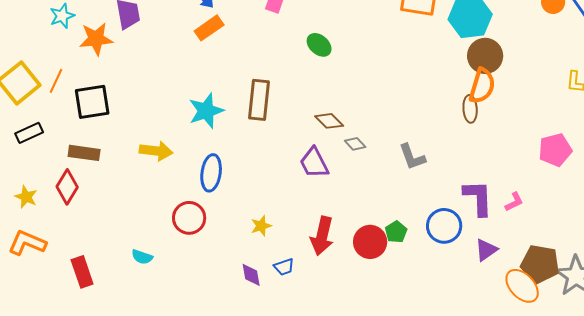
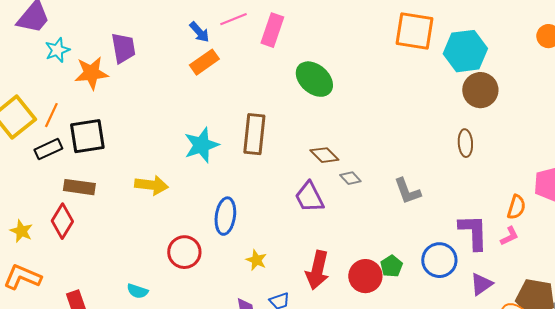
green ellipse: (319, 45) -> (314, 79), size x1.5
orange semicircle: (482, 86) -> (516, 207), moved, size x0.7
black rectangle: (29, 133) -> (48, 149), moved
blue ellipse: (211, 173) -> (225, 216), moved
yellow star: (261, 226) -> (256, 260), turned -30

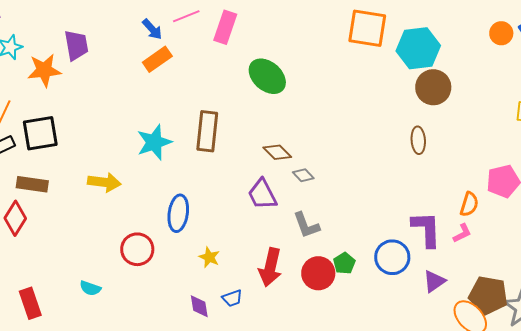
gray L-shape: (407, 191) -> (306, 225), moved

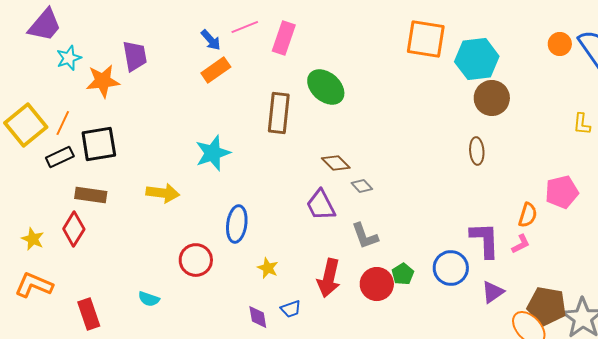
brown rectangle: (207, 131) -> (279, 113), moved

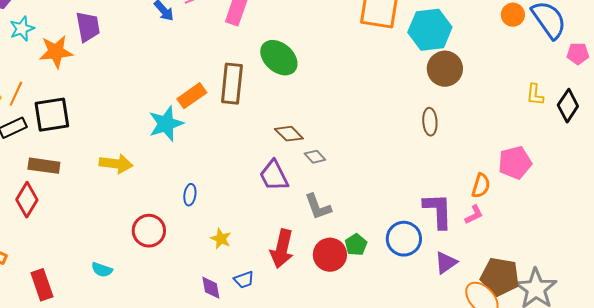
orange rectangle: (216, 70) -> (192, 96), moved
blue ellipse: (237, 224) -> (190, 195), size x0.6

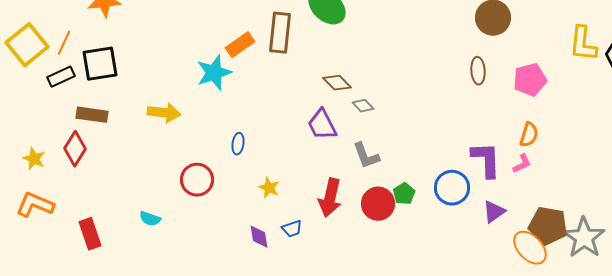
yellow L-shape: (535, 95) -> (583, 44), size x1.6
pink pentagon: (515, 163) -> (530, 80), moved

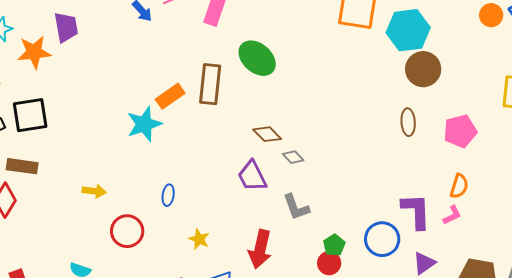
yellow arrow: (164, 113) -> (94, 191), moved, size x0.7
red circle: (378, 204) -> (329, 263), moved, size x0.7

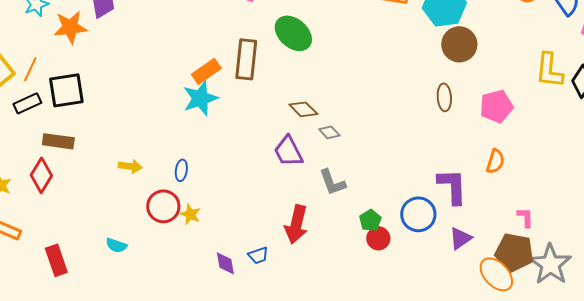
cyan star: (144, 124) -> (200, 98), moved
blue ellipse: (168, 195) -> (181, 170), moved
pink L-shape: (452, 215) -> (525, 217), moved, turned -65
yellow star: (199, 239) -> (190, 214), moved
red circle: (329, 263) -> (378, 238), moved

